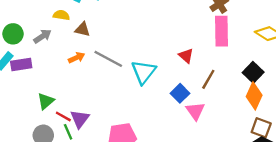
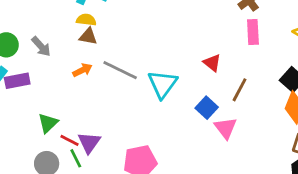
yellow semicircle: (61, 15) -> (86, 20), moved
pink rectangle: (221, 31) -> (253, 32), size x0.7
gray arrow: (42, 36) -> (41, 46), turned 84

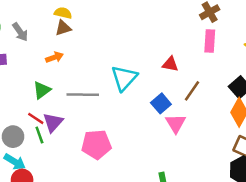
brown triangle: (88, 36) -> (63, 28), turned -35
red triangle: (212, 63) -> (170, 64), turned -35
gray line: (120, 70) -> (83, 95), moved, turned -32
green triangle: (48, 123) -> (42, 90), moved

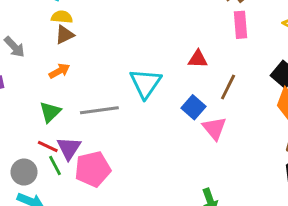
pink pentagon: (96, 145) -> (93, 169), moved

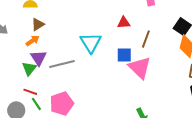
brown triangle: (65, 35) -> (38, 24), moved
blue square: (193, 107) -> (124, 55), turned -35
pink triangle: (214, 128) -> (140, 68), size x1.4
purple triangle: (69, 148) -> (39, 58), moved

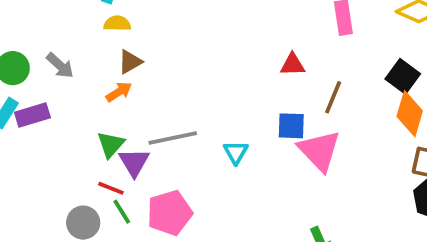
cyan triangle: (91, 43) -> (236, 152), moved, size x0.6
purple triangle: (39, 58) -> (134, 162), moved

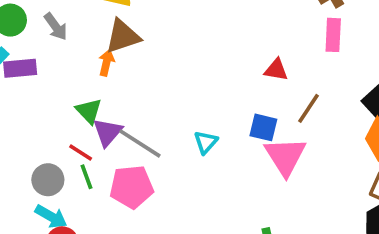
brown triangle: (130, 62) -> (123, 36), size x1.5
orange arrow: (119, 92) -> (106, 63), turned -55
gray line: (173, 138) -> (140, 143), moved, turned 33
green triangle: (111, 144) -> (89, 111), turned -36

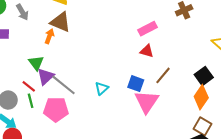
pink rectangle: (333, 35) -> (148, 29), moved, turned 54
brown triangle: (123, 36) -> (60, 22), turned 35

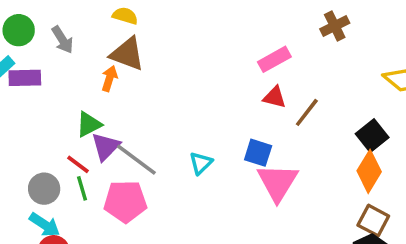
green triangle: (36, 63) -> (89, 124), turned 42
brown line: (163, 75) -> (307, 112), moved

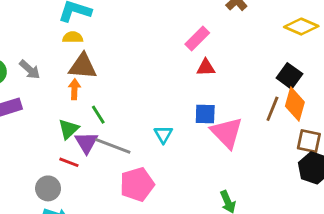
brown line: (307, 112) -> (272, 109), moved
green line: (82, 188) -> (98, 115), moved
pink pentagon: (125, 201) -> (137, 184), moved

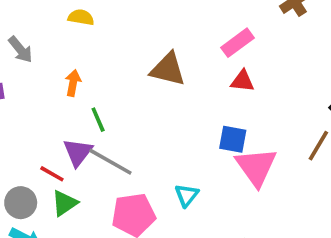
brown triangle: (83, 66) -> (168, 69), moved
green triangle: (69, 129) -> (64, 203), moved
cyan triangle: (163, 134) -> (187, 195), moved

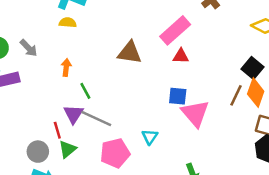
pink rectangle: (237, 43) -> (175, 30), size x1.4
red line: (52, 174) -> (57, 130), turned 49

